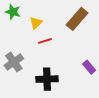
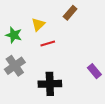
green star: (13, 12) -> (14, 35), moved
brown rectangle: (77, 19) -> (70, 13), moved, size x0.6

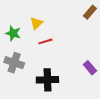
brown rectangle: (70, 13) -> (90, 12), moved
gray cross: (15, 66) -> (14, 63), turned -36

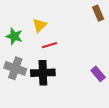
brown rectangle: (90, 12) -> (98, 13), turned -64
black cross: (47, 80) -> (43, 73), moved

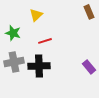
yellow triangle: (40, 25) -> (36, 15), moved
gray cross: (15, 68) -> (14, 62), turned -30

